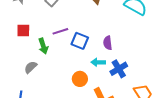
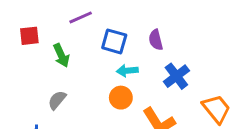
purple line: (60, 31) -> (81, 17), moved
cyan arrow: (98, 62) -> (127, 71), moved
gray semicircle: (31, 67) -> (57, 100), moved

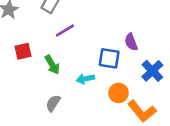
blue square: (114, 41) -> (109, 58), moved
cyan arrow: (127, 71) -> (85, 79), moved
orange circle: (121, 98) -> (118, 93), moved

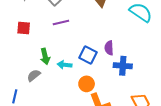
green arrow: (52, 65) -> (45, 56), moved
blue cross: (152, 71) -> (123, 66), moved, turned 30

